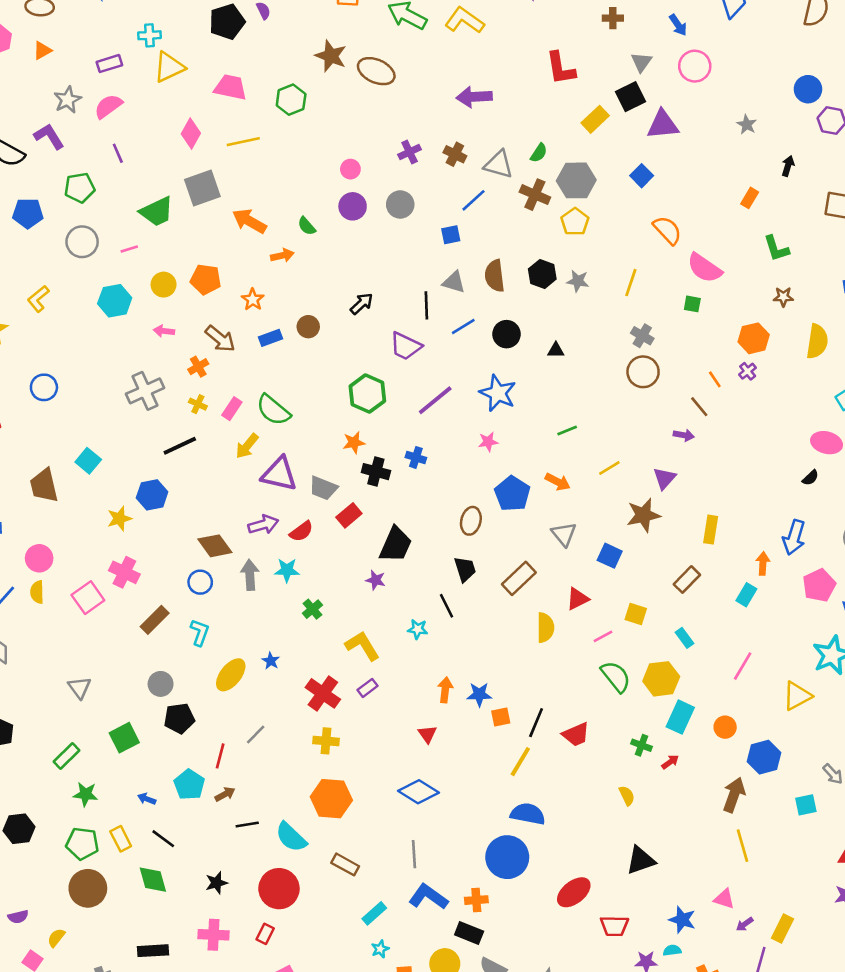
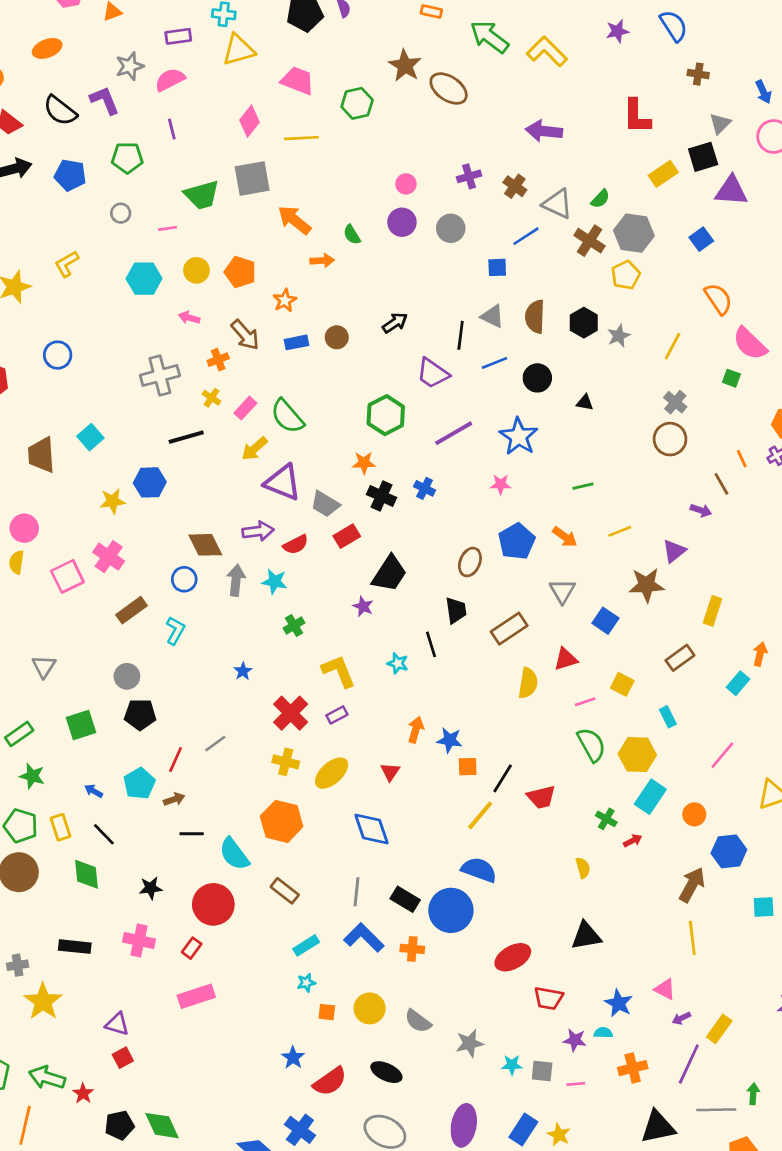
gray circle: (82, 242) -> (121, 213), size x0.6
gray star: (578, 281) -> (619, 336), turned 30
yellow ellipse: (231, 675) -> (332, 773), moved
blue diamond: (419, 792) -> (372, 829), turned 30
black rectangle: (469, 933) -> (405, 899), moved

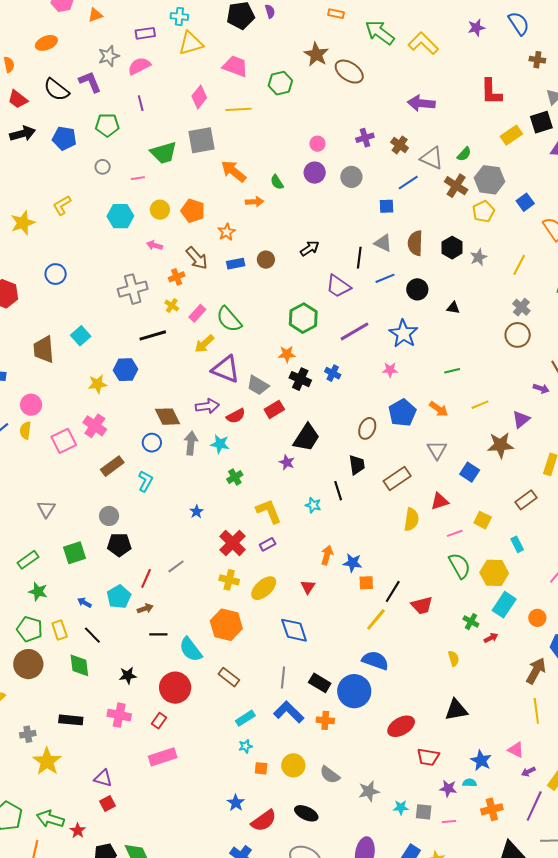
blue square: (701, 239) -> (525, 202), moved

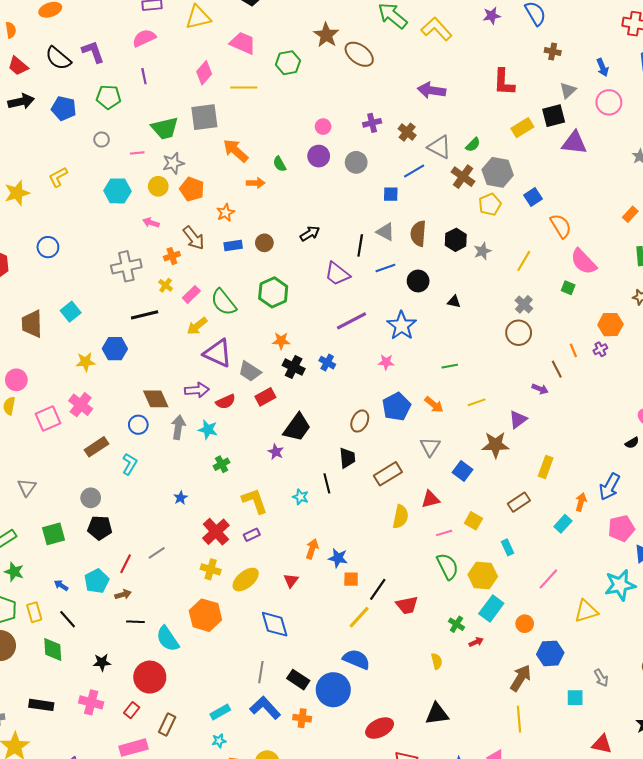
gray star: (109, 56) -> (173, 163), moved
green hexagon: (303, 318) -> (273, 292), moved
brown rectangle: (229, 677) -> (167, 724), moved, turned 75

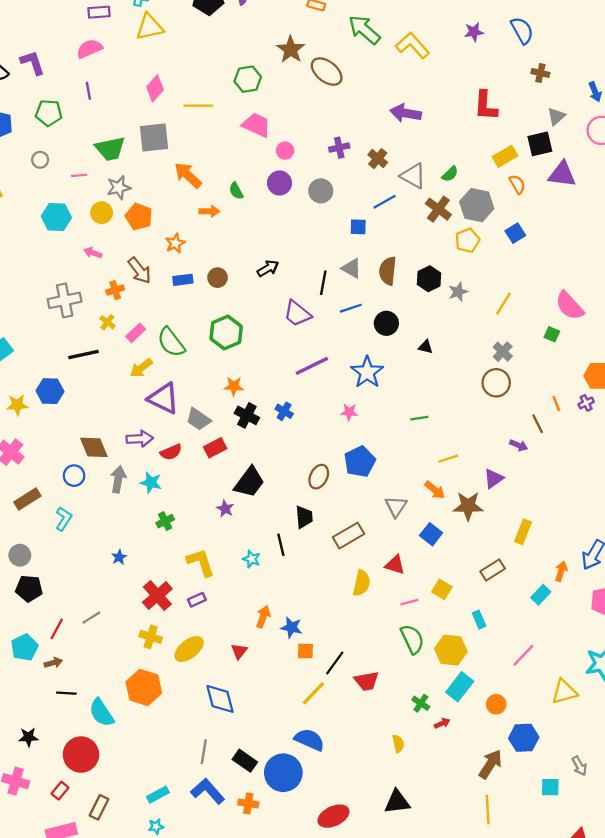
pink trapezoid: (243, 43) -> (256, 125), moved
orange semicircle: (561, 226) -> (517, 184), moved, size x0.7
orange arrow: (434, 405) -> (435, 490), moved
red triangle: (430, 499) -> (395, 565), turned 30

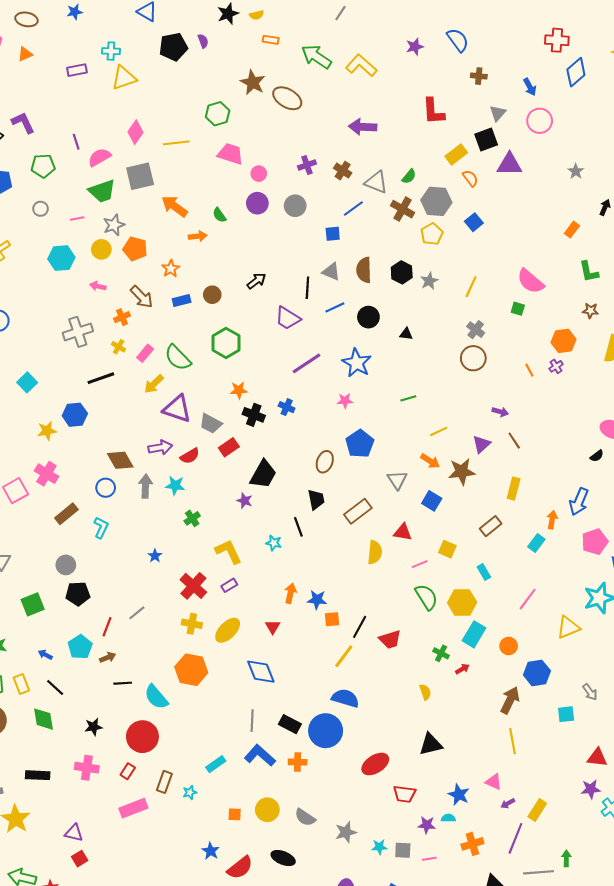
pink semicircle: (89, 49) -> (99, 157), moved
brown line: (538, 424) -> (514, 441), moved
cyan star: (156, 826) -> (190, 792), moved

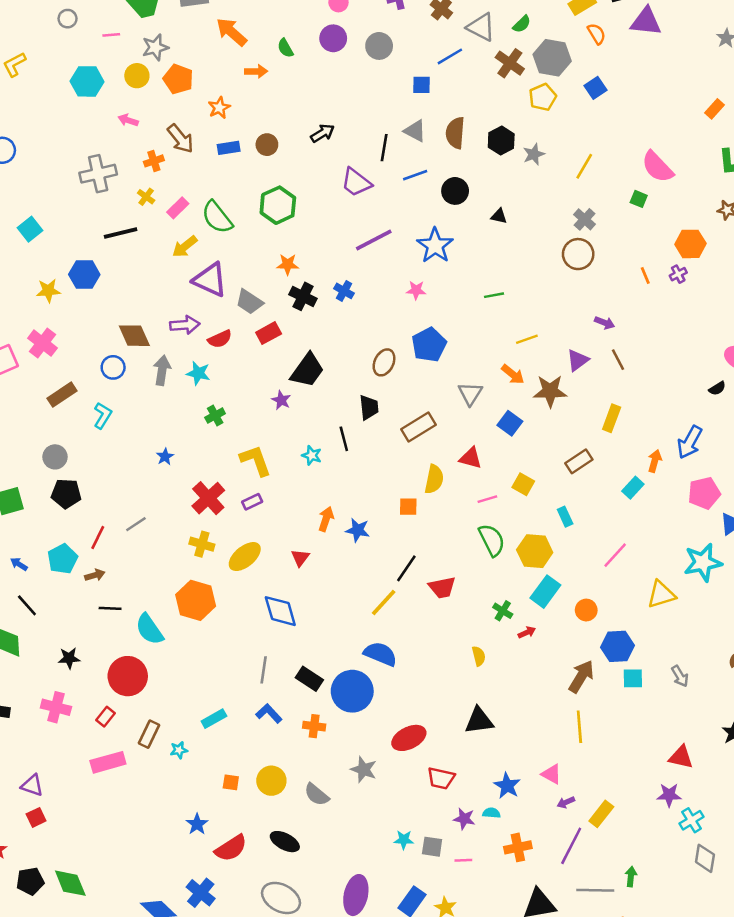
orange square: (332, 619) -> (408, 507), moved
cyan square: (566, 714) -> (633, 678), moved
blue L-shape: (260, 755) -> (269, 713), size x0.7
gray star: (346, 832) -> (364, 770), moved, turned 30

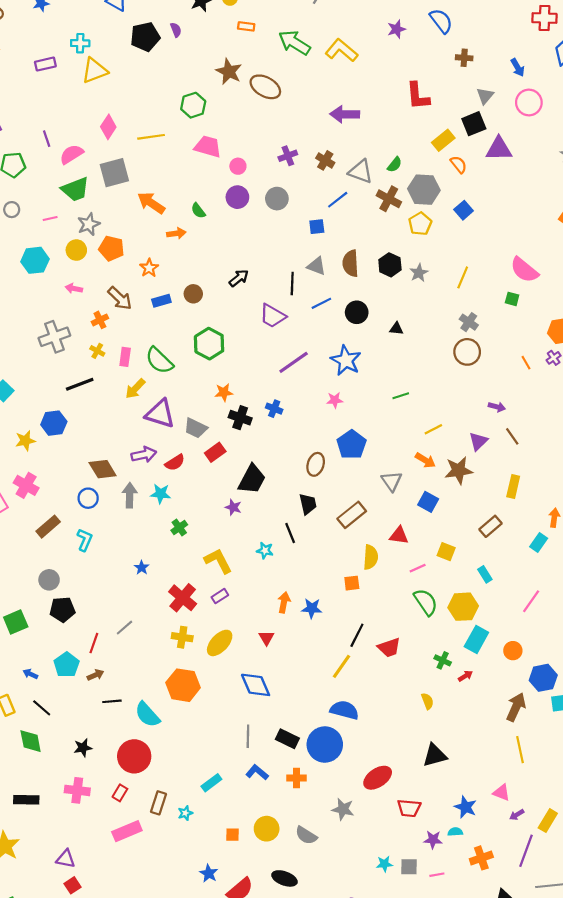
pink rectangle: (178, 208) -> (125, 357), turned -30

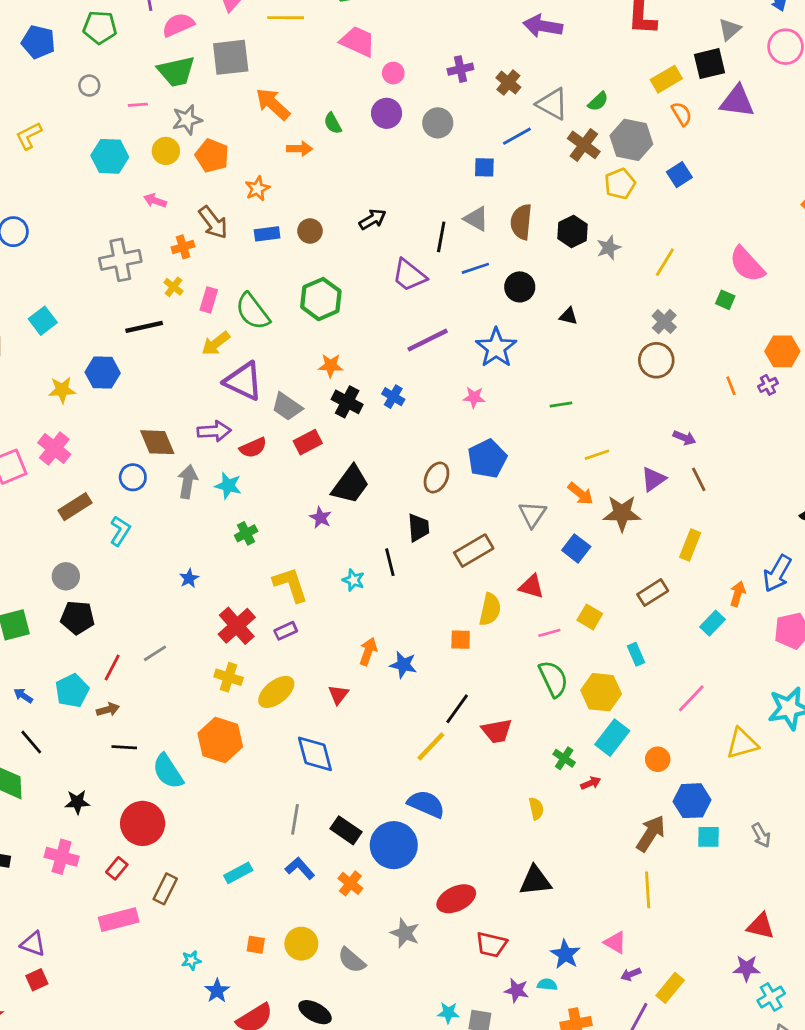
orange cross: (297, 778) -> (350, 883), turned 30
cyan star: (185, 813) -> (191, 960), moved

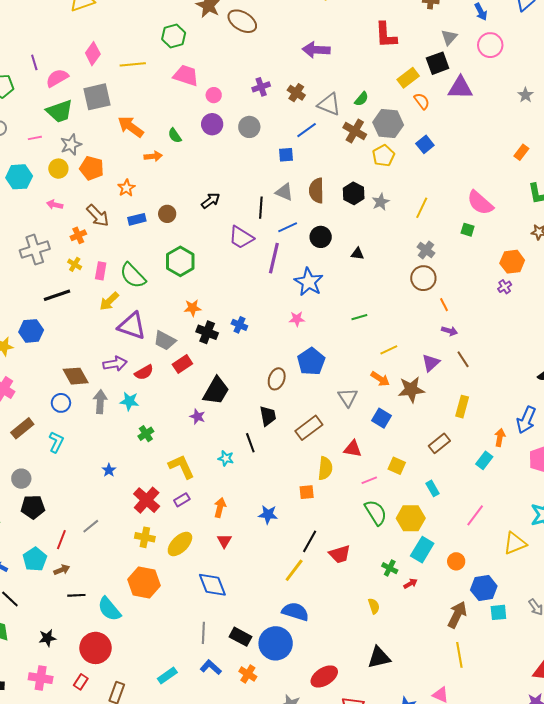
purple line: (428, 340) -> (274, 258), moved, turned -44
orange line: (731, 386) -> (444, 305), moved
orange arrow: (368, 652) -> (220, 508), moved

